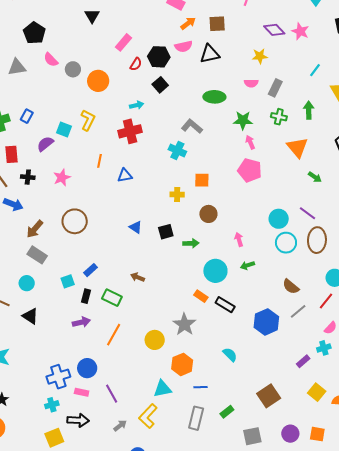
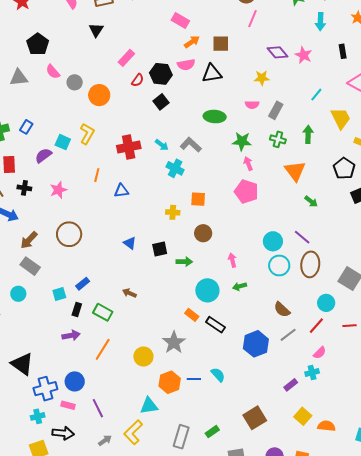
cyan arrow: (137, 105) -> (162, 145), moved, turned 48
black triangle: (30, 316) -> (22, 364), moved, size x1.4
blue line: (201, 387) -> (194, 379), moved

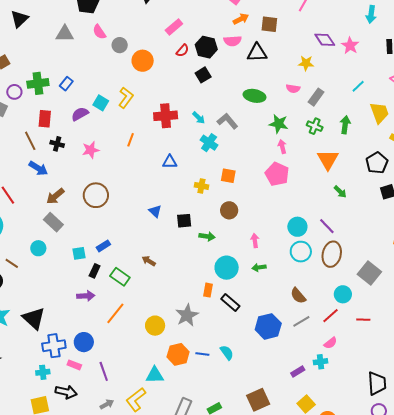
blue triangle: (121, 191) -> (170, 162), moved
orange rectangle: (192, 315) -> (208, 290), turned 56

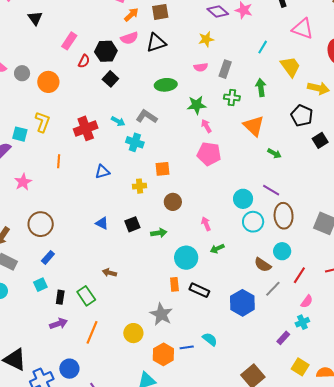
blue rectangle: (103, 246) -> (48, 257), moved
green rectangle: (120, 277) -> (86, 296), turned 36
cyan circle: (343, 294) -> (282, 251), moved

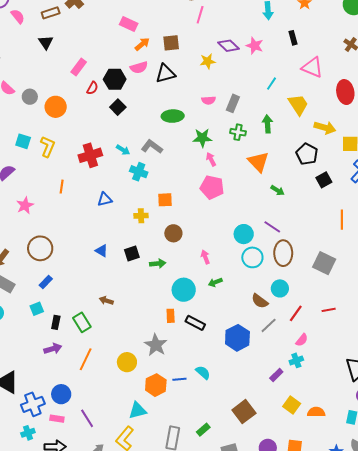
yellow star: (206, 39) -> (208, 61), moved
cyan square: (20, 134) -> (23, 141), moved

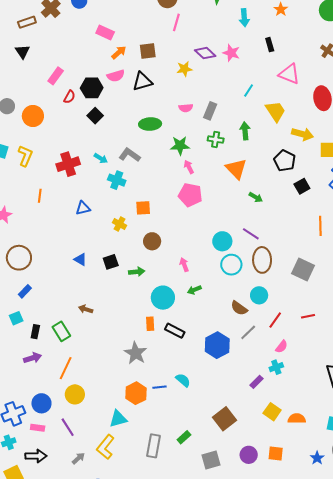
yellow cross: (141, 216) -> (119, 224), turned 32
yellow circle: (127, 362) -> (75, 394), moved

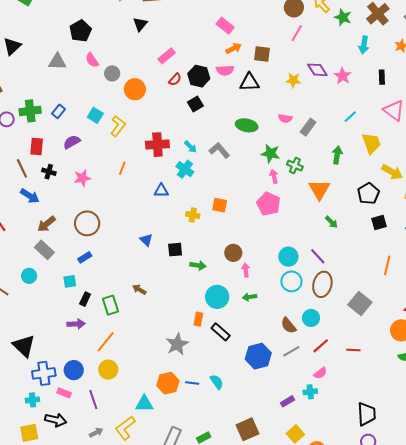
green cross: (216, 139) -> (295, 166), moved
cyan cross: (117, 180) -> (185, 169), moved
yellow cross: (119, 224) -> (193, 215), turned -32
brown circle: (152, 241) -> (233, 253), moved

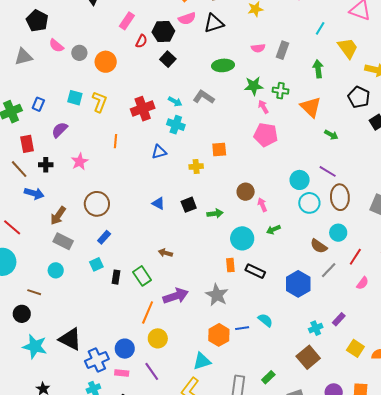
purple arrow: (76, 324) -> (176, 296), moved, size x1.4
cyan cross: (310, 392) -> (316, 328), moved

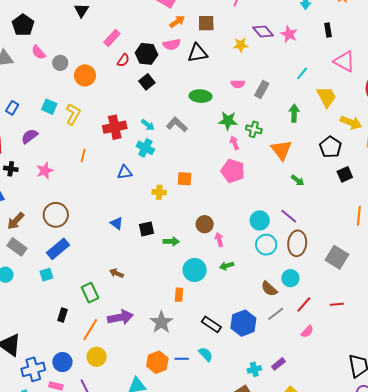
blue rectangle: (104, 237) -> (58, 249), size x1.6
black rectangle: (255, 271) -> (211, 324), moved
black rectangle: (116, 277) -> (63, 315), moved

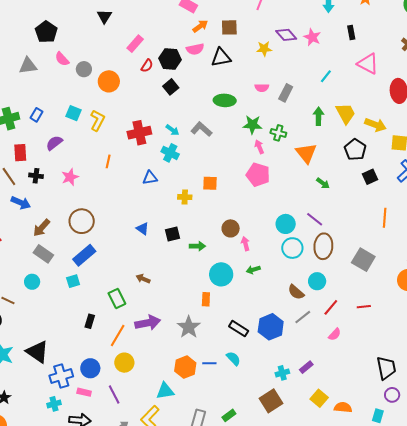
yellow trapezoid: (327, 97) -> (346, 113), moved

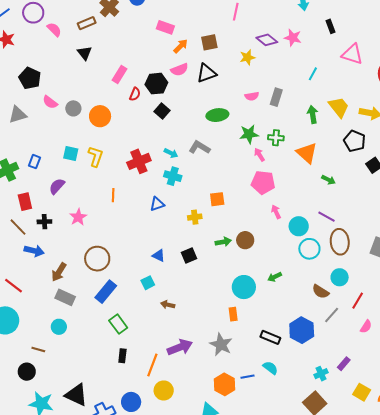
pink arrow: (245, 244) -> (276, 212), moved
green arrow: (197, 246) -> (223, 242), moved
cyan square: (73, 281) -> (148, 283), moved
green rectangle: (117, 298) -> (118, 324), moved

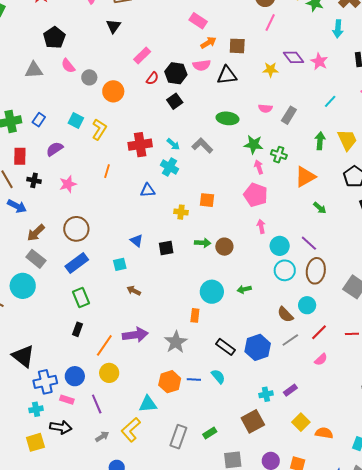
orange triangle: (307, 153) -> (305, 177), turned 35
cyan circle: (59, 327) -> (23, 286), size x1.6

